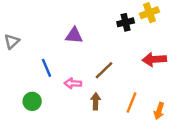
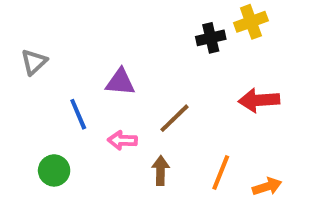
purple triangle: (74, 35) -> (120, 82), moved
gray triangle: (12, 41) -> (34, 62), moved
orange arrow: (159, 111) -> (267, 187), turned -126

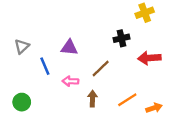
black cross: (211, 38) -> (121, 38), moved
gray triangle: (34, 62) -> (22, 46), moved
green circle: (54, 170) -> (22, 102), moved
orange line: (221, 172) -> (127, 100), turned 36

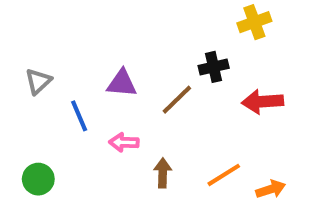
brown line: (101, 68) -> (177, 100), moved

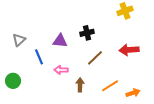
black cross: (214, 67) -> (87, 33), moved
brown line: (177, 100) -> (95, 58), moved
green circle: (38, 179) -> (13, 81), moved

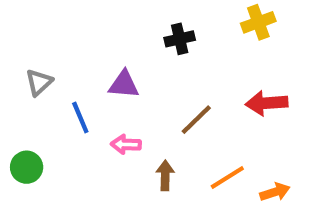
black cross: (87, 33) -> (180, 39), moved

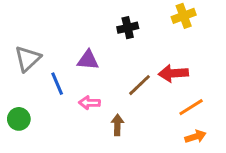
gray triangle: (39, 82) -> (28, 59), size x1.4
red arrow: (267, 103) -> (173, 73), moved
orange line: (227, 178) -> (191, 107), moved

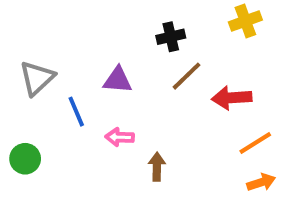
brown line: (139, 85) -> (186, 76), moved

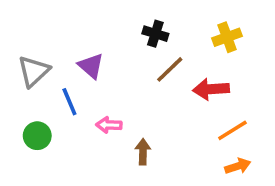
yellow cross: (245, 21) -> (227, 37), moved
black cross: (171, 37) -> (155, 34), turned 30
purple triangle: (118, 80) -> (91, 66), moved, turned 36
green circle: (25, 159) -> (37, 136), moved

